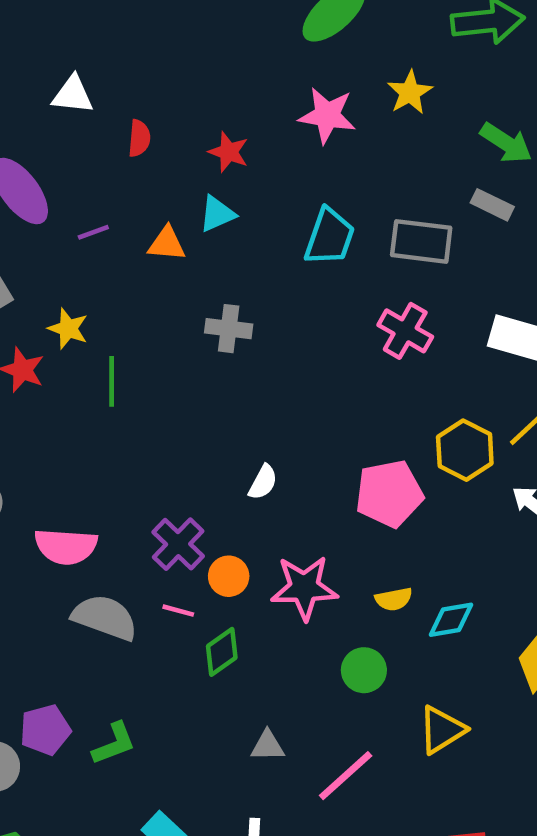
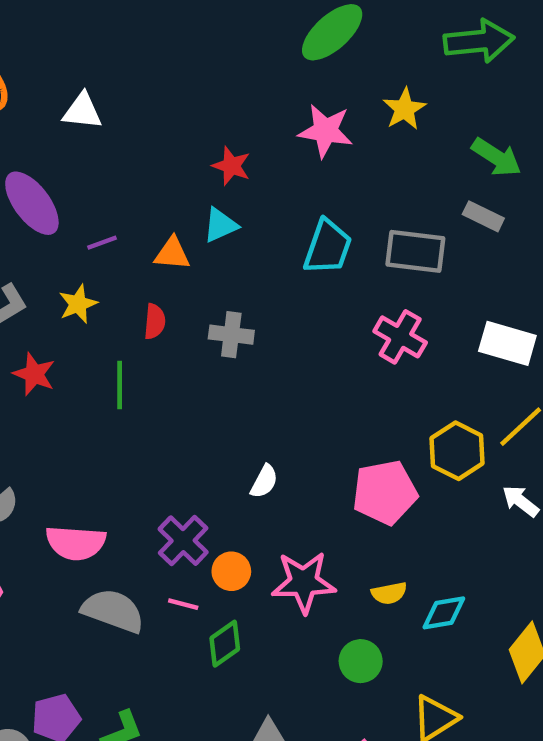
red semicircle: (139, 138) -> (155, 321), moved
yellow star: (68, 329) -> (78, 304), moved, turned 30

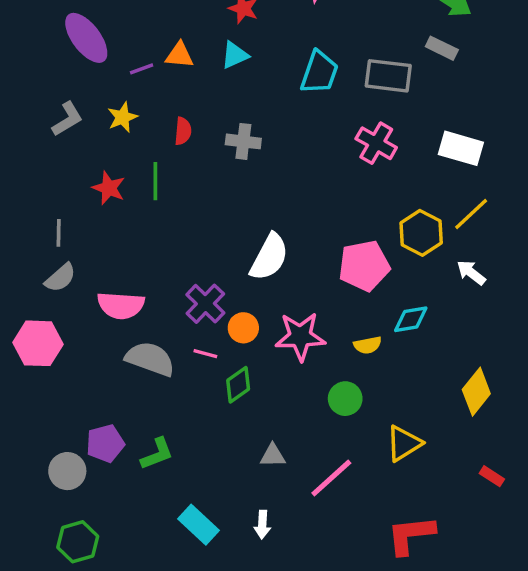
orange triangle: (172, 254) -> (179, 55), moved
red star: (34, 374) -> (109, 188), moved
white semicircle: (264, 481) -> (269, 257), size x1.8
cyan diamond: (444, 613) -> (411, 319), moved

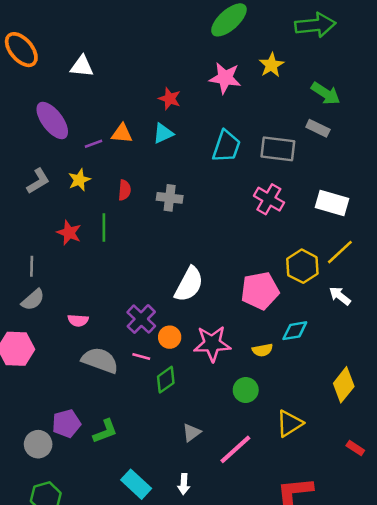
pink semicircle: (121, 305) -> (78, 320), size x0.6
gray triangle: (273, 456) -> (192, 433), turned -36

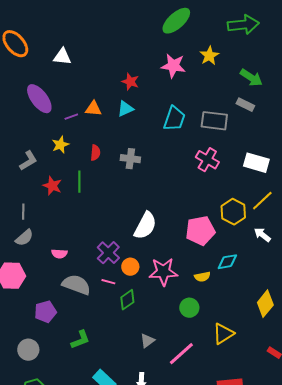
gray L-shape: (38, 181) -> (28, 161), moved
purple pentagon: (66, 424) -> (45, 312), moved

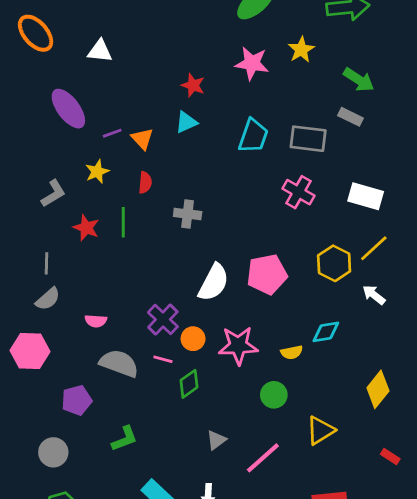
orange triangle: (93, 109) -> (142, 139), moved, turned 42
gray cross: (130, 159) -> (188, 214), moved
pink pentagon: (200, 231) -> (267, 274), moved

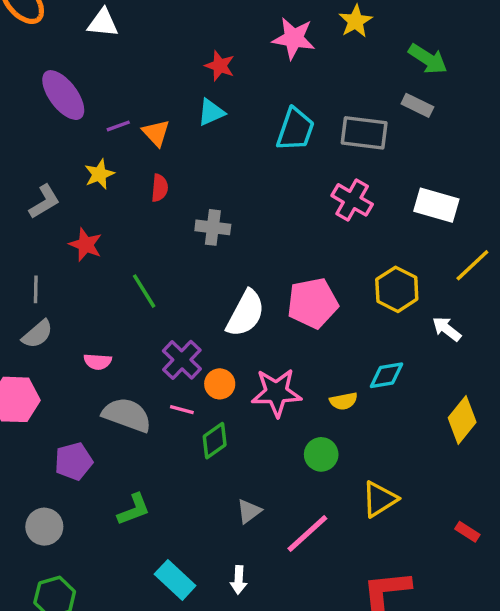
green line: (123, 222) -> (144, 291), moved, turned -32
yellow line: (374, 248) -> (472, 265), moved
yellow diamond: (378, 389) -> (462, 420), moved

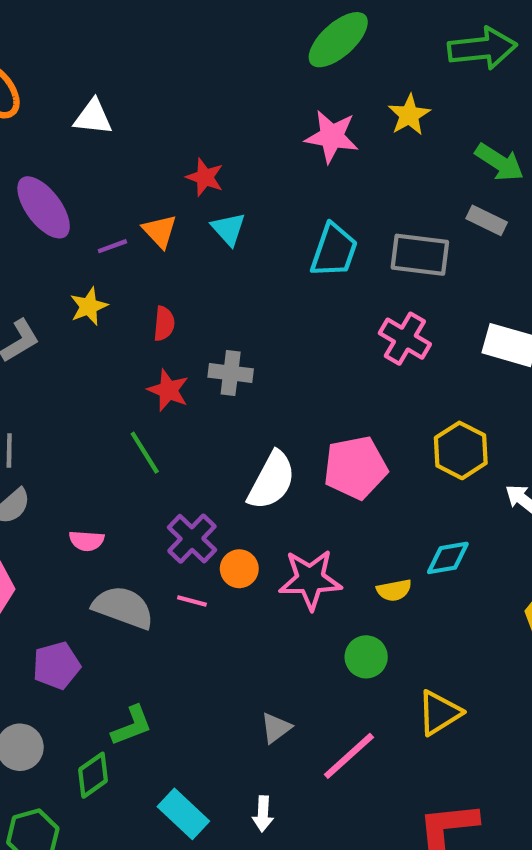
red star: (220, 66) -> (205, 177), moved
cyan triangle: (211, 112) -> (229, 229), turned -48
orange triangle: (156, 133) -> (160, 231), moved
red star: (86, 245) -> (168, 390), moved
green diamond: (215, 441) -> (93, 775), moved

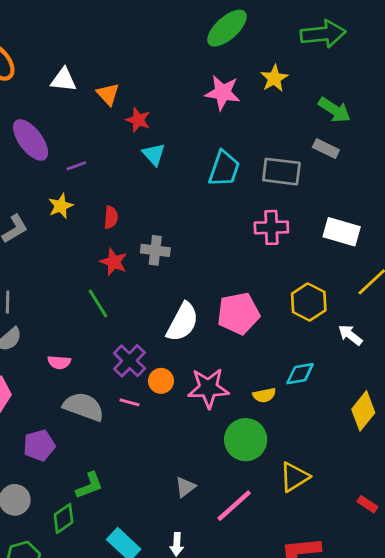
orange triangle: (160, 231) -> (108, 94), moved
pink cross: (405, 339) -> (271, 227), turned -32
green circle: (366, 657) -> (246, 440), size x1.5

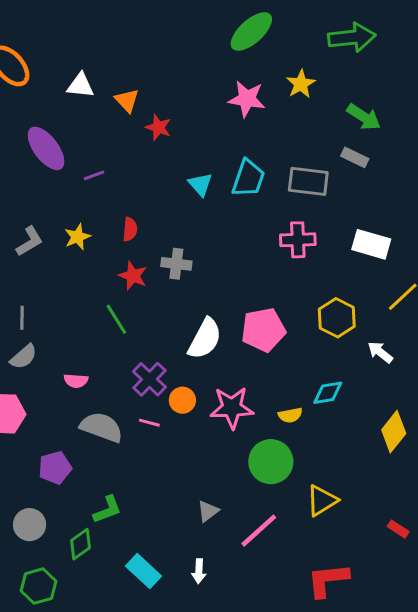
cyan triangle: (154, 154) -> (200, 184), moved
yellow star: (61, 206) -> (77, 237), moved

